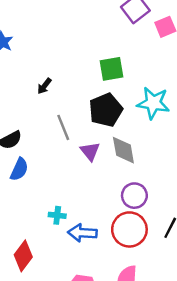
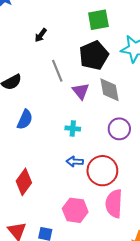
blue semicircle: (19, 169) -> (25, 119), moved
cyan cross: (57, 215) -> (73, 128), moved
red circle: (129, 229) -> (102, 171), moved
blue arrow: (82, 233) -> (75, 162), size x0.7

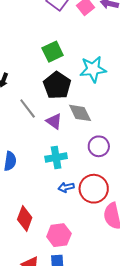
cyan cross: (73, 128) -> (56, 157), size x1.5
pink hexagon: (75, 210) -> (59, 235), moved

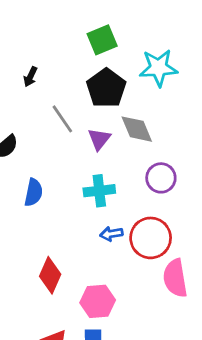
purple triangle: (54, 121) -> (99, 139), turned 30

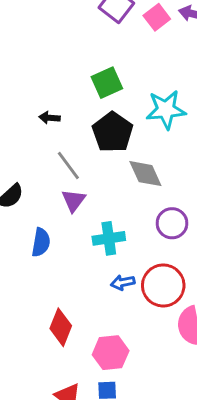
black arrow: (30, 77) -> (50, 118), moved, turned 72
purple triangle: (99, 139) -> (73, 200), moved

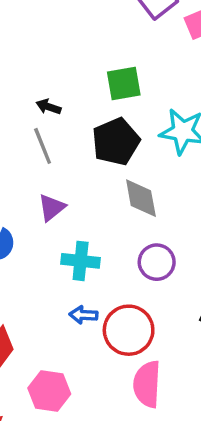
gray line: (68, 165) -> (43, 146), moved

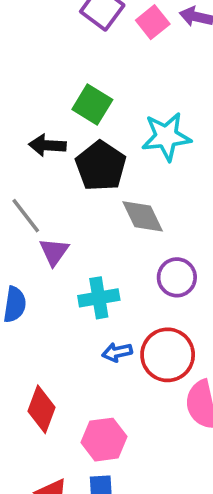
green square: (124, 84) -> (92, 104), turned -33
black arrow: (48, 107) -> (47, 145), moved, size x1.4
gray line: (43, 146) -> (26, 216), moved

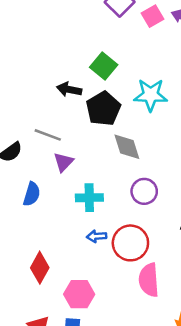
gray line: (26, 216) -> (48, 135), turned -40

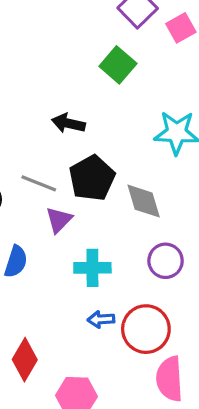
green square: (104, 66) -> (118, 65), moved
black pentagon: (103, 109) -> (92, 178), moved

